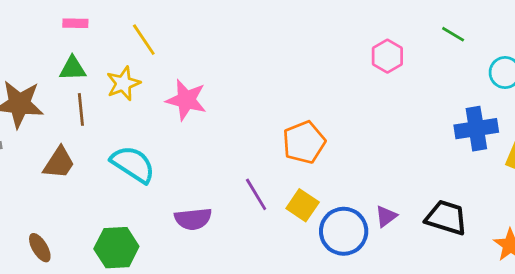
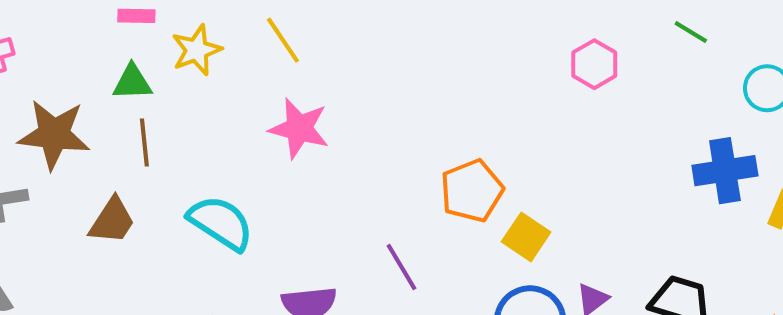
yellow line: (144, 40) -> (283, 40), moved
yellow star: (123, 83) -> (197, 50), moved
yellow square: (303, 205) -> (526, 237), moved

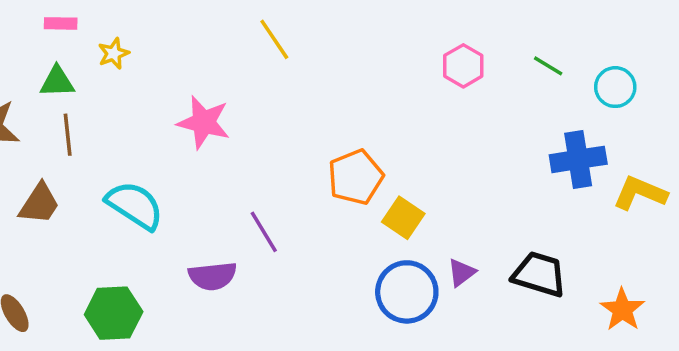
green line: (691, 32) -> (548, 66), moved
yellow line: (283, 40) -> (274, 39), moved
yellow star: (197, 50) -> (114, 53), size x0.7
purple line: (402, 267) -> (264, 232), moved

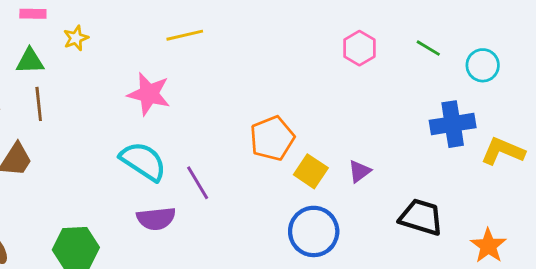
yellow line: (274, 39) -> (185, 35), moved, turned -69
cyan semicircle: (135, 205) -> (143, 161), moved
purple triangle: (462, 273) -> (359, 171), moved

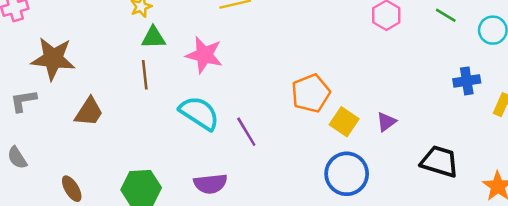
green triangle: (30, 61) -> (153, 38), moved
brown line: (39, 104) -> (145, 75), moved
blue cross: (453, 124) -> (467, 81), size x0.7
purple semicircle: (156, 219) -> (210, 184), moved

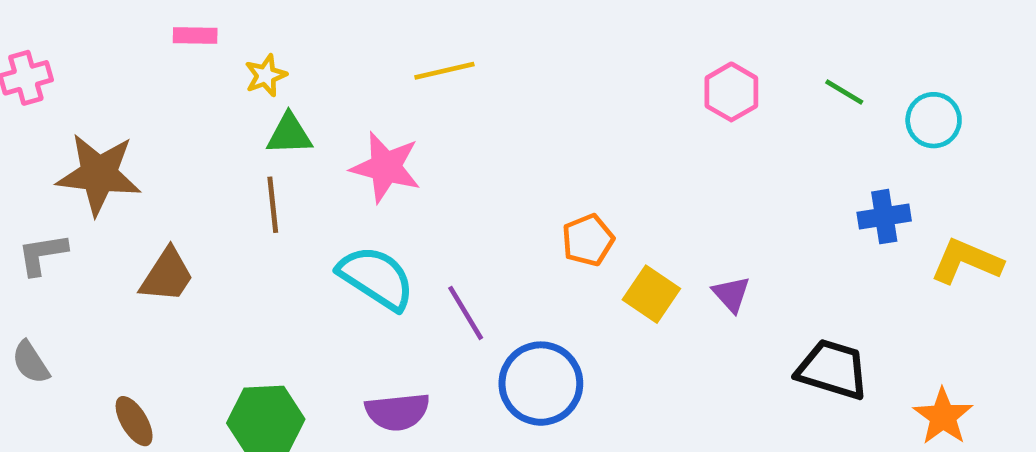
orange pentagon: (311, 93) -> (588, 240), size x0.7
purple triangle: (386, 122) -> (731, 294), turned -35
blue circle: (347, 174) -> (541, 384), moved

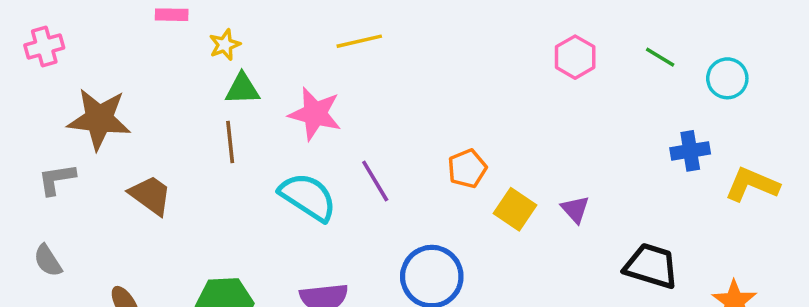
brown trapezoid: (167, 275) -> (150, 195), turned -87
purple line: (466, 313) -> (375, 181), moved

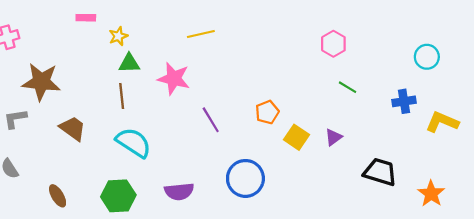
green line: (660, 57) -> (348, 87), moved
cyan semicircle: (308, 197) -> (134, 143), moved
purple triangle: (575, 209) -> (333, 137), turned 36

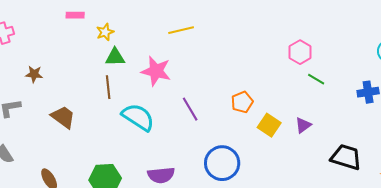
pink hexagon: (333, 44) -> (300, 52), moved
brown star: (41, 82) -> (34, 74), size x0.5
cyan semicircle: (134, 143) -> (138, 117), moved

